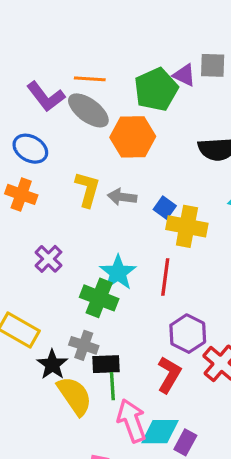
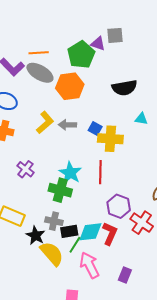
yellow L-shape: (87, 189) -> (45, 122), turned 40
green line: (112, 386) -> (75, 245), turned 42
cyan diamond: (160, 432) -> (90, 232), moved

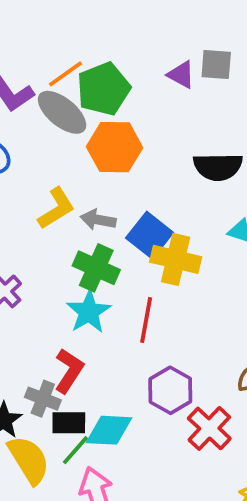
orange line: (39, 53) -> (66, 74), turned -42
green pentagon: (81, 55) -> (103, 89), moved
blue square: (95, 129) -> (150, 235), size x1.6
green cross: (60, 190) -> (96, 268), moved
red L-shape: (110, 234) -> (69, 371), moved

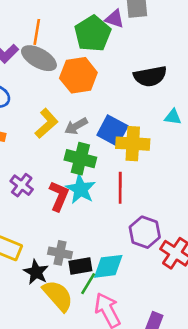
orange line: (66, 74) -> (37, 32), turned -35
green pentagon: (103, 89) -> (93, 34), moved
gray arrow: (98, 220) -> (76, 126), turned -30
red L-shape: (69, 371) -> (59, 196), moved

